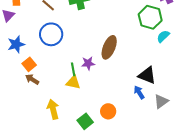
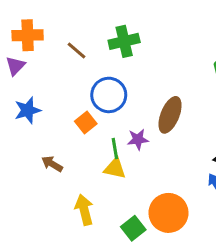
blue circle: (51, 34) -> (109, 95), moved
orange square: (29, 64) -> (86, 123), moved
orange circle: (108, 111) -> (168, 213), size x1.6

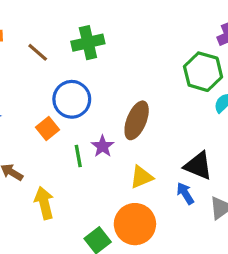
purple star: (138, 139) -> (103, 146), turned -30
yellow triangle: (115, 168) -> (141, 177), moved, turned -35
yellow arrow: (84, 210) -> (44, 203), moved

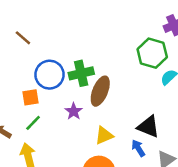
green cross: (88, 43) -> (81, 73), moved
orange square: (47, 128) -> (31, 97), turned 30
green line: (78, 156) -> (33, 123), moved, turned 54

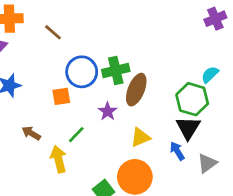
green hexagon: (152, 53) -> (192, 99), moved
green line: (33, 123) -> (76, 135), moved
black triangle: (148, 127) -> (188, 128), turned 40

